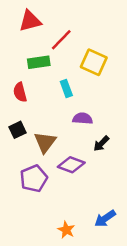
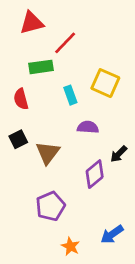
yellow square: (94, 62) -> (105, 83), moved
black arrow: (101, 144) -> (119, 154), moved
purple diamond: (71, 165) -> (95, 174), moved, turned -60
purple pentagon: (34, 179) -> (50, 206), moved

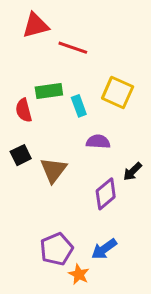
red line: (65, 43) -> (73, 48), turned 65
green rectangle: (41, 67) -> (49, 91), moved
purple pentagon: (50, 206) -> (56, 249), moved
blue arrow: (112, 234) -> (104, 249), moved

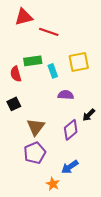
yellow square: (118, 92) -> (79, 62), turned -35
brown triangle: (53, 170) -> (36, 127), moved
purple pentagon: (56, 249) -> (35, 153), moved

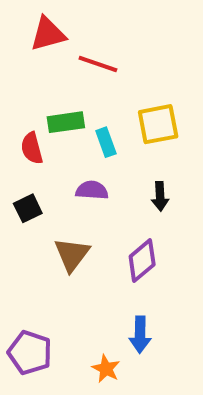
purple semicircle: (66, 95) -> (92, 190), moved
black arrow: (89, 115) -> (160, 196), moved, turned -48
purple pentagon: (35, 153) -> (30, 353), moved, turned -30
blue arrow: (70, 167) -> (140, 335), turned -54

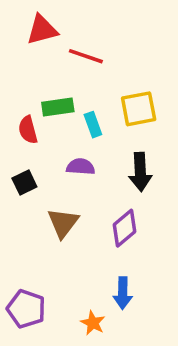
black arrow: (160, 196) -> (140, 172), size x1.5

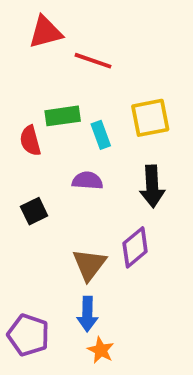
black square: (24, 182) -> (34, 211), moved
brown triangle: (63, 223) -> (89, 264), moved
blue arrow: (123, 293) -> (87, 314), moved

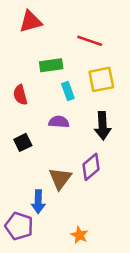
red line: (93, 61) -> (90, 41), moved
green rectangle: (63, 116) -> (51, 65), moved
blue arrow: (87, 314) -> (38, 202), moved
orange star: (101, 350) -> (79, 235), moved

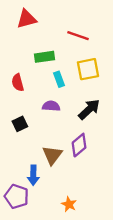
black arrow: (103, 126) -> (89, 109), turned -130

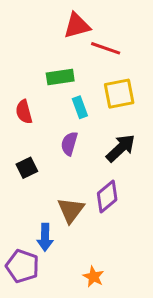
red triangle: (27, 19) -> (77, 26), moved
purple semicircle: (51, 106) -> (69, 144), turned -78

